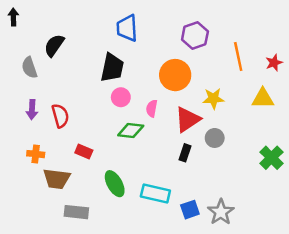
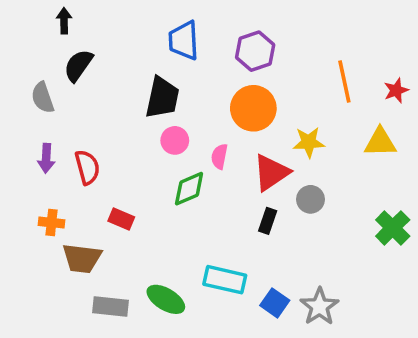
black arrow: (13, 17) -> (64, 21), moved
purple hexagon: (195, 36) -> (255, 51), moved
green diamond: (131, 131) -> (189, 189), turned -30
green ellipse: (115, 184) -> (166, 299), moved, turned -30
blue square: (190, 210) -> (275, 303), turned -36

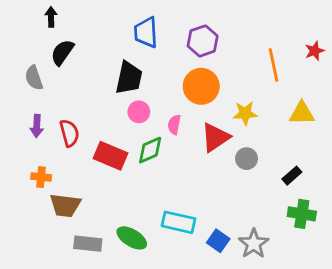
red star: (396, 90) -> (315, 51), moved
red rectangle: (121, 219) -> (110, 156), moved, size x1.6
black rectangle: (268, 221) -> (292, 176), moved, turned 30
green cross: (393, 228) -> (302, 214), moved, turned -36

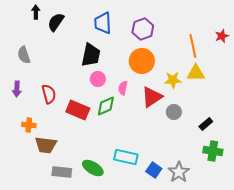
black semicircle: (62, 52) -> (56, 22), moved
yellow triangle: (302, 113) -> (196, 73), moved
purple arrow: (37, 126) -> (17, 89), moved

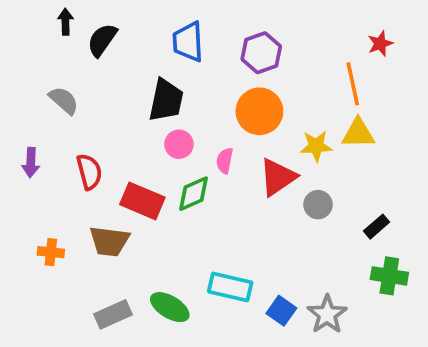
red star: (222, 36) -> (380, 44), moved
gray semicircle: (24, 55) -> (64, 100), moved, turned 150
orange cross: (29, 125) -> (51, 252), moved
brown trapezoid: (46, 145) -> (109, 241), moved
gray rectangle: (62, 172) -> (113, 314), turned -30

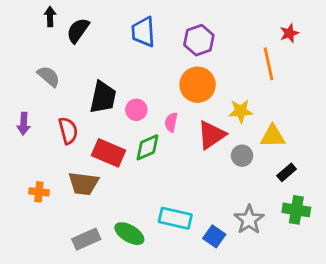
black trapezoid: (166, 100) -> (103, 97), moved
yellow triangle: (358, 133) -> (273, 136), moved
gray star: (327, 314) -> (249, 220), moved

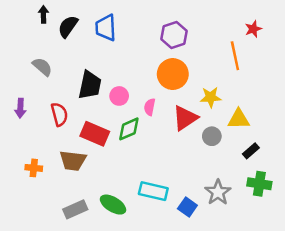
blue trapezoid: (143, 32) -> (106, 28), moved

